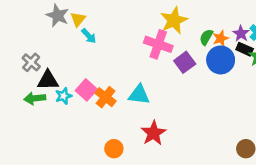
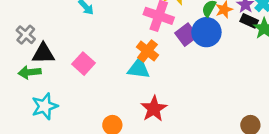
blue circle: (221, 60) -> (206, 32), moved
cyan star: (64, 96) -> (45, 106), moved, size x1.5
orange cross: (106, 97) -> (147, 51), moved

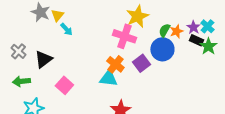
purple square: (186, 35) -> (141, 63), moved
black triangle: (43, 53) -> (43, 59), moved, turned -36
pink square: (83, 64) -> (64, 85), moved

